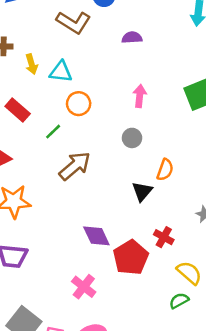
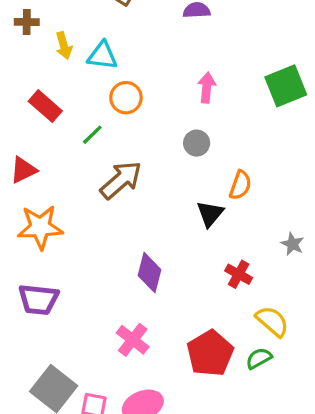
purple diamond: (96, 236) -> (150, 273), turned 40
red pentagon: (131, 257) -> (210, 353), moved

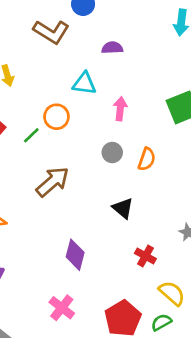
cyan triangle: (102, 56) -> (84, 84), moved
green line: (92, 135) -> (31, 135), moved
orange semicircle: (240, 185) -> (147, 159), moved
black triangle: (210, 214) -> (123, 208), turned -30

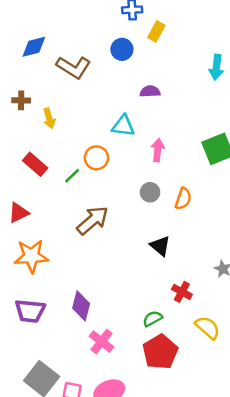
brown L-shape: (51, 32) -> (73, 67), moved
purple diamond: (75, 255) -> (81, 306), moved
green semicircle: (161, 322) -> (153, 319), moved

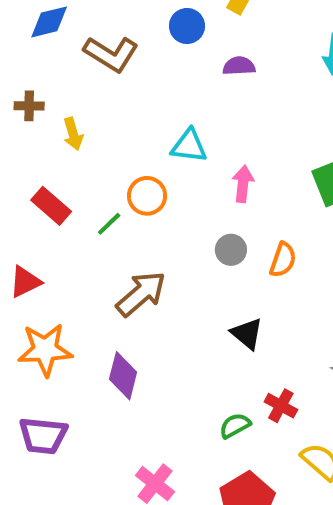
purple semicircle: (150, 91) -> (239, 66), moved
purple diamond: (81, 306) -> (123, 376), moved
green semicircle: (153, 319) -> (235, 426), moved

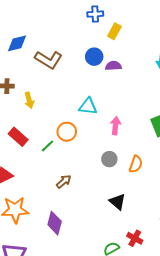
blue circle: (187, 26) -> (94, 57), moved
brown arrow: (141, 294) -> (64, 181), size x0.6

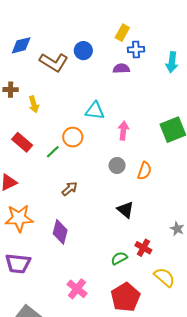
blue cross: (95, 14) -> (136, 50), moved
blue circle: (94, 57) -> (83, 51), moved

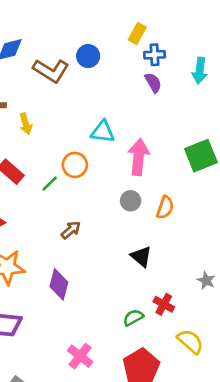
purple semicircle: (121, 69) -> (153, 83), moved, turned 63
pink arrow: (123, 131) -> (139, 157), size x1.5

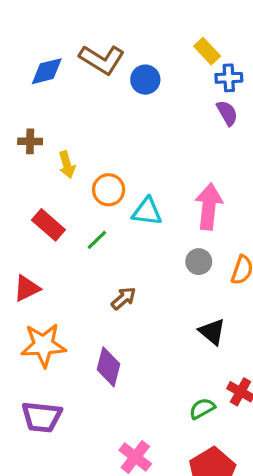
yellow rectangle: (137, 33) -> (207, 51), turned -72
brown L-shape: (51, 71) -> (102, 59), moved
cyan triangle: (103, 132) -> (147, 211), moved
orange circle: (75, 165) -> (109, 190), moved

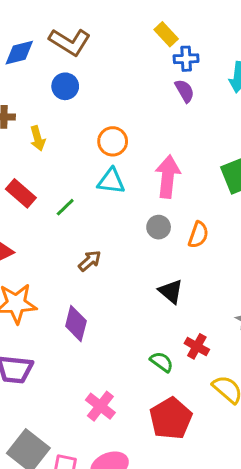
blue circle: (145, 80) -> (65, 86), moved
orange circle: (109, 190) -> (113, 141), moved
green semicircle: (202, 409) -> (162, 362), turned 65

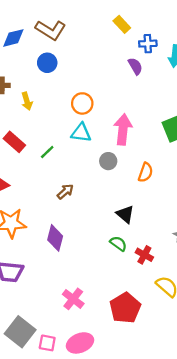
blue cross: (186, 59) -> (148, 44), moved
gray circle: (159, 227) -> (108, 161), moved
green semicircle: (162, 362) -> (118, 244), moved

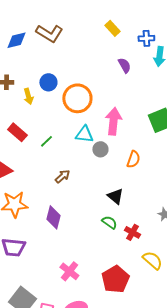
blue cross: (148, 44) -> (146, 38), moved
blue circle: (47, 63) -> (48, 82), moved
orange circle: (82, 103) -> (77, 98), size x1.5
cyan triangle: (81, 133) -> (84, 134), moved

